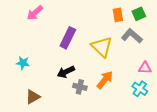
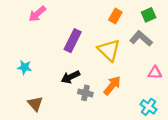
orange rectangle: (118, 15) -> (115, 16), moved, turned 40
cyan cross: (140, 89) -> (149, 107), moved
brown triangle: (33, 97) -> (35, 104), turned -42

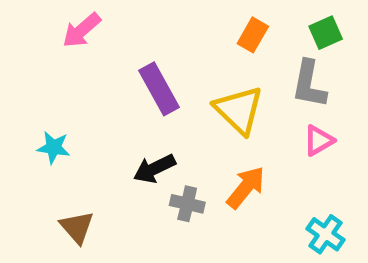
gray L-shape: (141, 38) -> (309, 84), turned -120
purple rectangle: (73, 41) -> (159, 89), turned -55
pink triangle: (155, 73) -> (318, 140), moved, turned -32

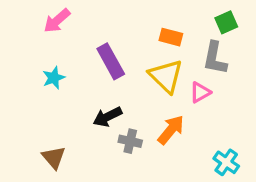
orange rectangle: (253, 35) -> (171, 37), moved, turned 75
pink triangle: (318, 140) -> (200, 92), moved
cyan star: (53, 148) -> (54, 78), moved, turned -30

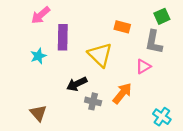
purple rectangle: (111, 61) -> (63, 37), moved, turned 30
yellow triangle: (166, 76) -> (100, 55), moved

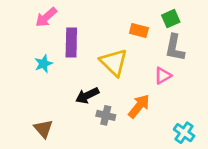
green square: (162, 16) -> (171, 19), moved

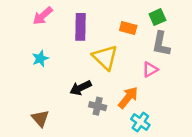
purple rectangle: (71, 42) -> (81, 27), moved
cyan cross: (184, 133) -> (140, 122), moved

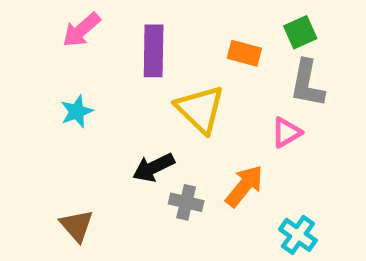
cyan cross: (140, 122) -> (298, 235), moved

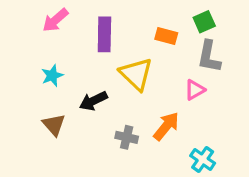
black arrow: (154, 167) -> (93, 101), moved
brown triangle: (77, 226) -> (54, 125), moved

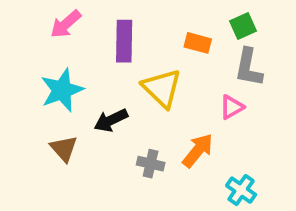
cyan star: (52, 76) -> (62, 90), size x1.6

